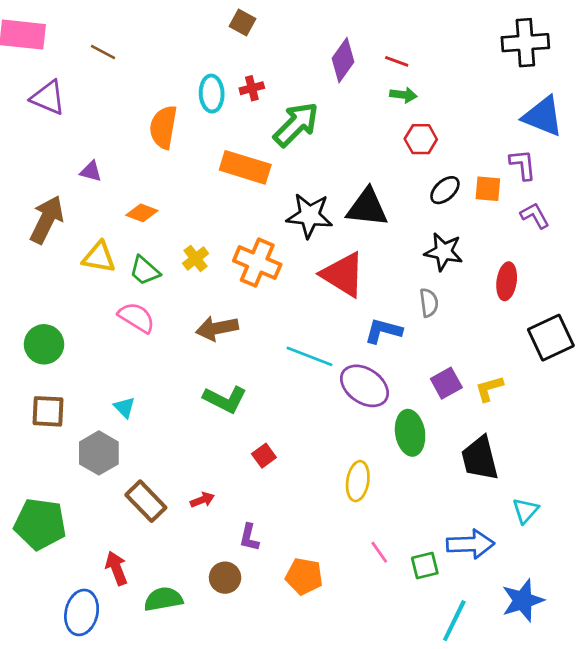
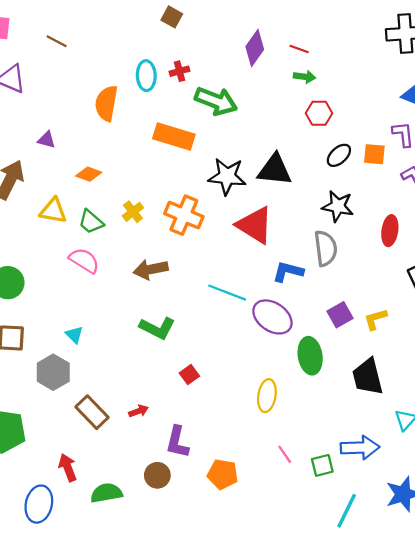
green arrow: (296, 124) -> (216, 101), turned 66
gray semicircle: (429, 303) -> (326, 248), size x1.5
purple L-shape: (249, 537) -> (177, 442), size x1.4

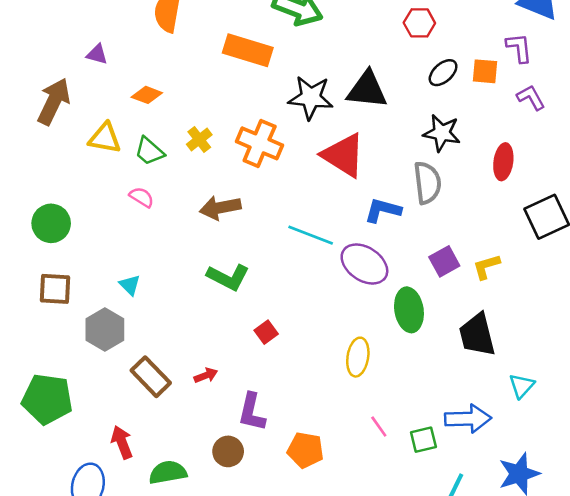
pink semicircle: (84, 260) -> (142, 197), size x0.7

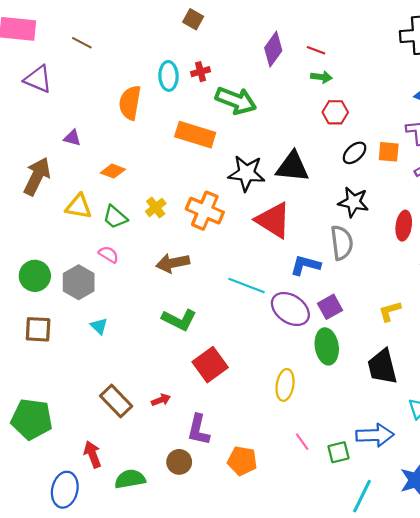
purple square: (444, 261) -> (330, 307), moved
gray hexagon: (105, 330) -> (79, 282), moved
red square: (266, 332) -> (210, 365), size x1.8

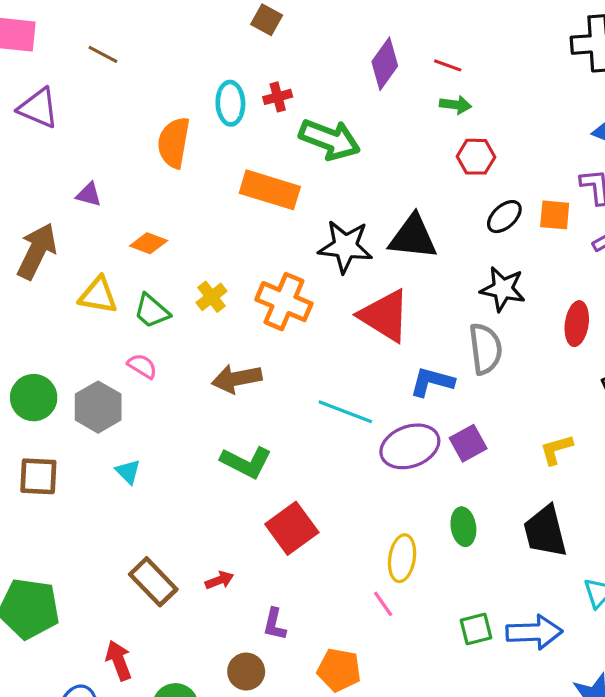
purple ellipse: (290, 309) -> (410, 446), turned -54
green ellipse: (327, 346) -> (463, 527), moved, size x0.7
purple L-shape: (198, 430) -> (274, 624), size x0.7
pink line: (302, 442) -> (383, 604), moved
green square: (338, 452) -> (476, 629), moved

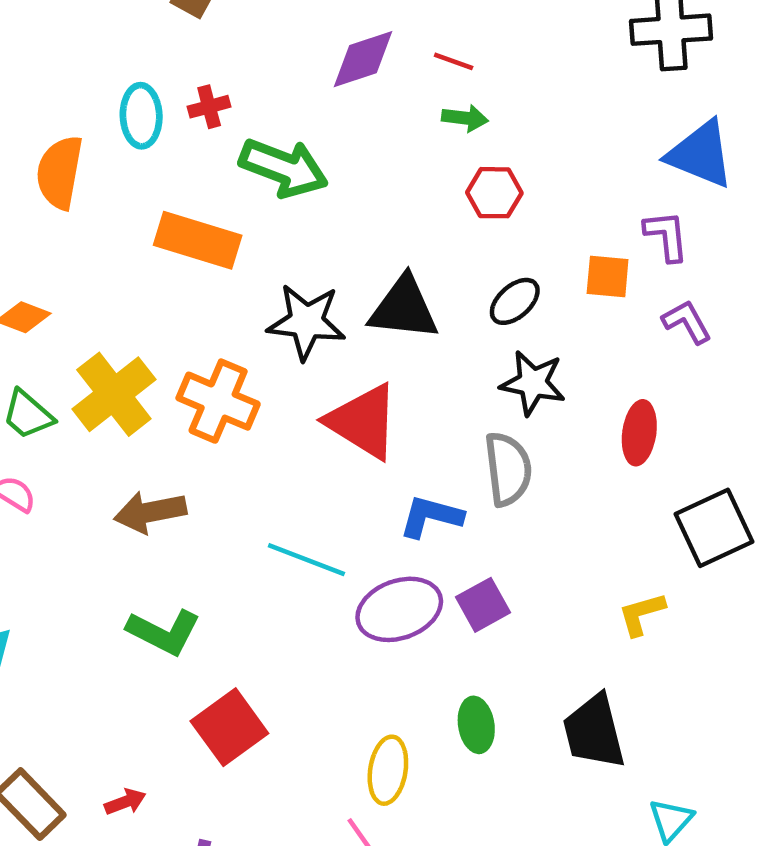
purple diamond: (385, 64) -> (363, 59), turned 36
black ellipse: (504, 217) -> (515, 301), moved
yellow cross: (212, 297) -> (114, 394), size x1.8
yellow L-shape: (556, 450) -> (642, 614), moved

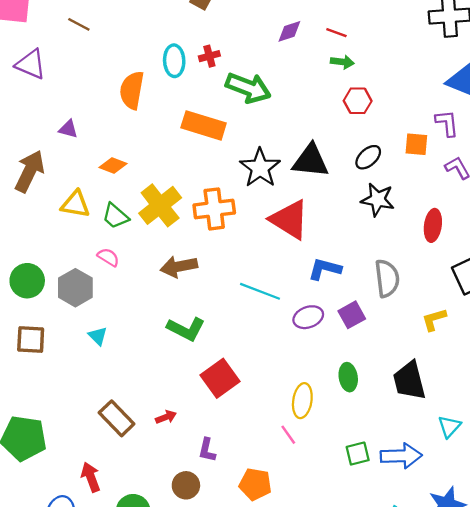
purple diamond: (363, 59) -> (289, 31), size x0.7
black star: (306, 322) -> (260, 168), turned 30
orange cross: (218, 401) -> (214, 209), turned -30
gray semicircle: (508, 469) -> (387, 278), moved
purple ellipse: (399, 609) -> (308, 317), size x0.7

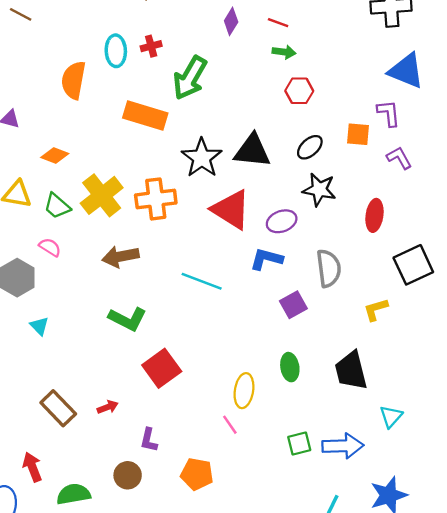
purple diamond: (289, 31) -> (231, 21), turned -40
green arrow: (248, 88) -> (190, 78), turned 99
purple ellipse: (308, 317) -> (282, 221), moved

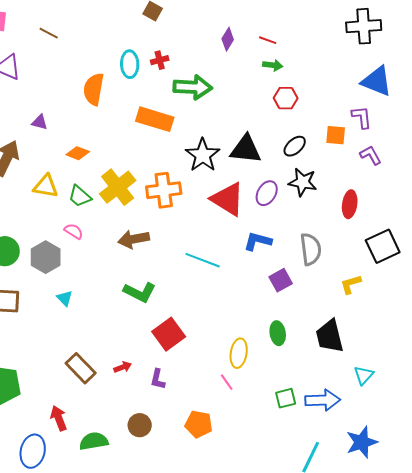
green arrow: (190, 78) -> (193, 87), turned -117
purple ellipse: (282, 221) -> (267, 193), moved, turned -40
purple L-shape: (149, 440) -> (158, 379), moved

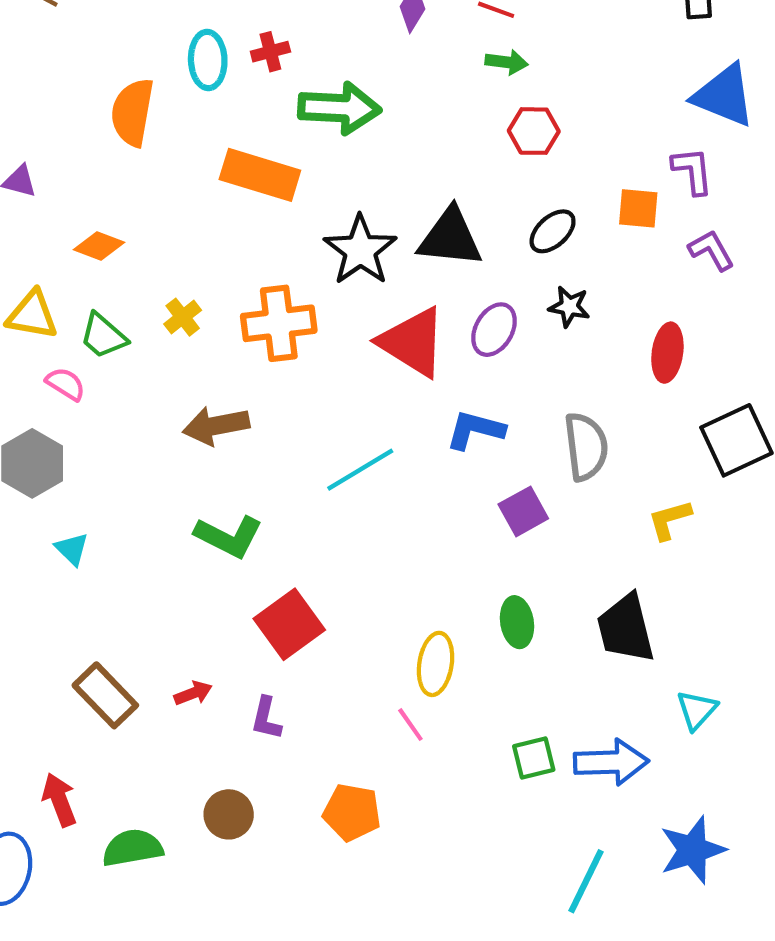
black star: (303, 182) -> (569, 307), size x0.7
yellow cross: (118, 187) -> (183, 317), size x0.5
pink semicircle: (74, 231) -> (66, 384), moved
cyan line: (203, 260) -> (360, 470), turned -52

